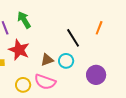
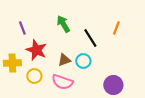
green arrow: (24, 20) -> (63, 24), moved
purple circle: (96, 75) -> (113, 85), moved
yellow circle: (23, 85) -> (34, 76), moved

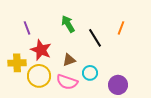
cyan circle: (83, 61) -> (90, 73), moved
yellow circle: (34, 76) -> (39, 76), size x1.5

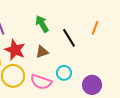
brown triangle: (69, 60) -> (42, 52), moved

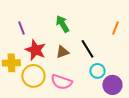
black line: (69, 38) -> (87, 49), moved
cyan circle: (64, 73) -> (97, 71), moved

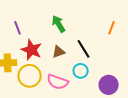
cyan circle: (97, 71) -> (81, 71), moved

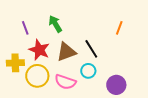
green arrow: (59, 24) -> (55, 24), moved
brown triangle: (59, 52) -> (66, 52), size x1.5

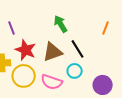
green arrow: (55, 24) -> (61, 24), moved

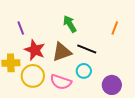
black line: (78, 49) -> (87, 49), turned -36

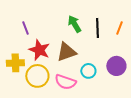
black line: (87, 49) -> (97, 28), moved, turned 66
purple circle: (112, 85) -> (116, 66), moved

